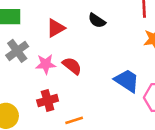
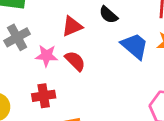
red triangle: (56, 28) -> (72, 26), moved
blue trapezoid: (127, 81) -> (135, 46), moved

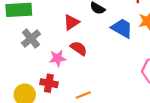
pink star: (47, 56) -> (58, 58), moved
red cross: (44, 96) -> (49, 83), moved, turned 30

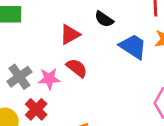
gray cross: (31, 39) -> (19, 77), moved
red cross: (49, 83) -> (36, 109), turned 30

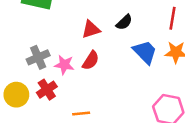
black semicircle: (104, 19) -> (124, 22), turned -90
red semicircle: (77, 68) -> (91, 60), turned 72

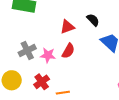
black semicircle: (124, 22) -> (93, 20), turned -88
red cross: (47, 90) -> (42, 82), moved

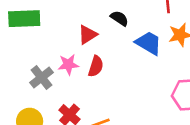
pink star: (48, 55) -> (68, 64), moved

